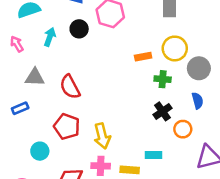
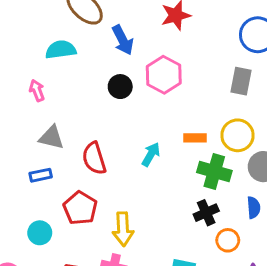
cyan arrow: (50, 37) -> (151, 154), moved
green cross: (163, 79) -> (214, 172), size x1.5
blue rectangle: (20, 108) -> (41, 175), moved

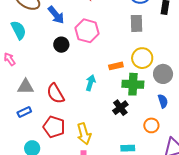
cyan semicircle: (61, 50) -> (19, 30), turned 84
black cross: (206, 213) -> (120, 108), moved

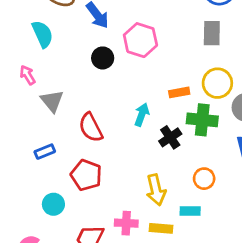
gray triangle: (26, 87) -> (52, 101), moved, turned 48
black cross: (120, 108) -> (170, 137), moved
orange circle: (151, 125) -> (204, 179), moved
yellow arrow: (84, 134) -> (156, 190), moved

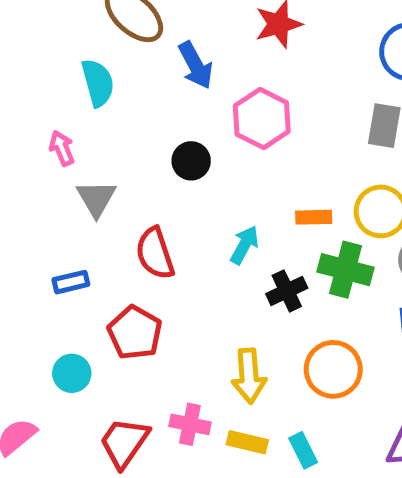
black circle: (103, 58) -> (191, 161), moved
orange circle: (204, 179) -> (333, 369), size x1.5
cyan rectangle: (190, 211) -> (303, 450), moved, turned 54

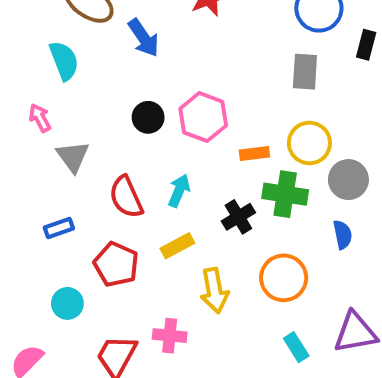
pink hexagon: (262, 119) -> (203, 117), moved
cyan arrow: (244, 245) -> (179, 191), moved
yellow rectangle: (247, 442) -> (177, 246), moved, turned -36
cyan rectangle: (303, 450) -> (296, 347), moved

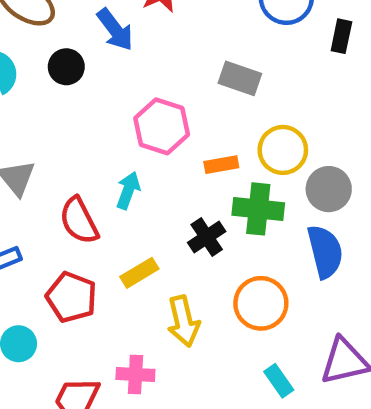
blue arrow: (144, 38) -> (115, 30), moved
gray rectangle: (305, 72) -> (240, 78), moved, turned -72
black circle: (148, 117) -> (66, 67), moved
cyan arrow: (179, 191) -> (128, 190), moved
blue semicircle: (343, 235) -> (325, 252), size x1.6

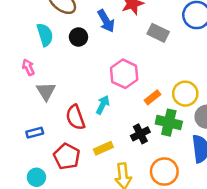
gray rectangle: (240, 78) -> (158, 33), moved
orange rectangle: (221, 165) -> (153, 97), turned -35

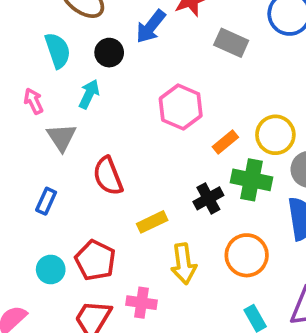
blue arrow: (106, 21) -> (151, 27), turned 70
cyan arrow: (103, 105) -> (89, 94), moved
blue rectangle: (35, 133) -> (46, 201), turned -49
red pentagon: (67, 156) -> (95, 260), moved

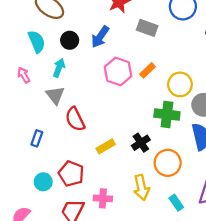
blue arrow: (151, 27) -> (100, 37), moved
gray triangle: (62, 137) -> (55, 95), moved
orange rectangle: (225, 142) -> (148, 70), moved
black cross: (208, 198) -> (141, 143), moved
yellow arrow: (184, 264) -> (141, 187), moved

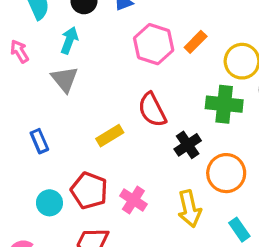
red semicircle: (75, 119) -> (152, 110), moved
blue rectangle: (37, 138) -> (39, 141), turned -42
yellow rectangle: (106, 146) -> (110, 136), moved
pink cross: (103, 198) -> (133, 200), moved, turned 30

